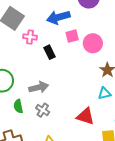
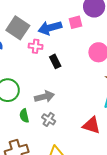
blue arrow: (58, 17) -> (50, 28), moved
pink square: (72, 36) -> (76, 22), moved

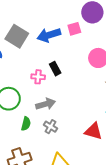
pink cross: (36, 46) -> (38, 77), moved
green semicircle: (24, 116) -> (26, 124), turned -152

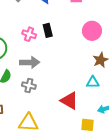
gray cross: (51, 127) -> (29, 86), turned -32

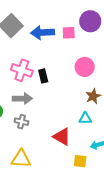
black rectangle: (48, 30) -> (43, 76), moved
pink cross: (29, 34) -> (22, 70), size x1.5

